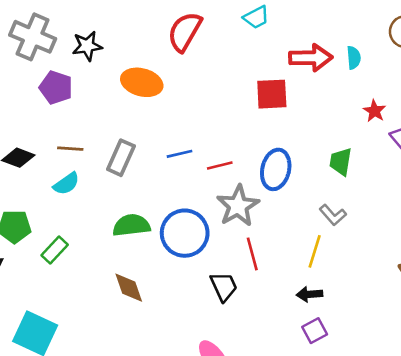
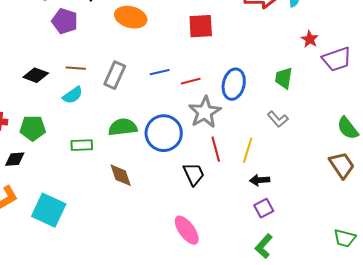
red square: (272, 94) -> (201, 26), moved
green rectangle: (55, 250) -> (82, 145), moved, turned 45
yellow line: (315, 251) -> (248, 150), moved

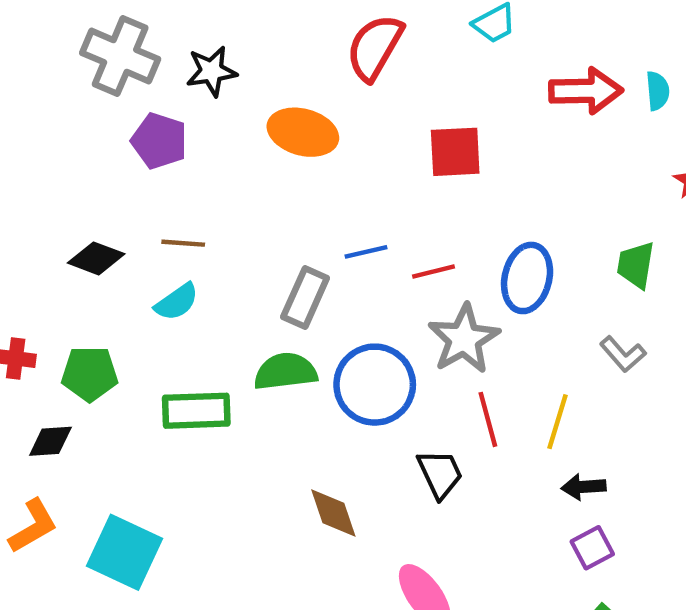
gray rectangle: (115, 75) -> (305, 298), moved
green rectangle: (82, 145) -> (196, 411), size x1.4
brown diamond: (121, 175) -> (333, 513), moved

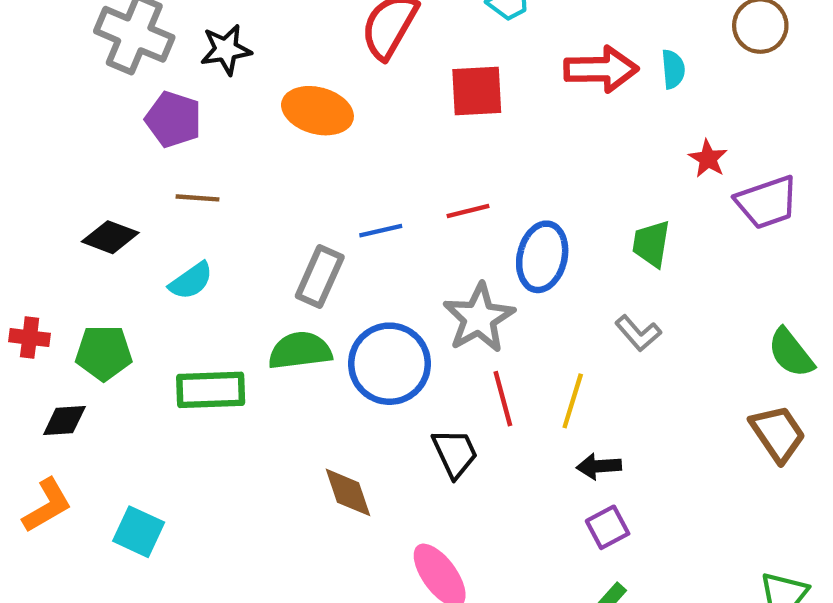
red square: (455, 152) -> (477, 91), moved
brown line: (183, 243) -> (198, 198), moved
red line: (433, 271) -> (468, 211), moved
cyan square: (124, 552) -> (139, 532), size x0.7

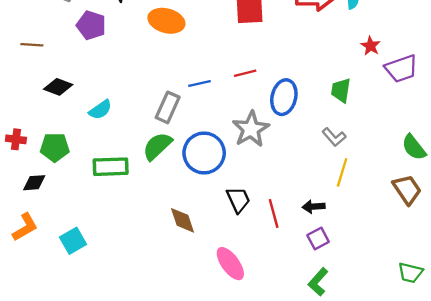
brown line: (198, 198) -> (32, 45), moved
green semicircle: (300, 351) -> (157, 146), turned -36
red line: (503, 399) -> (274, 213), moved
yellow line: (573, 401) -> (342, 172), moved
cyan square: (139, 532) -> (73, 241), turned 35

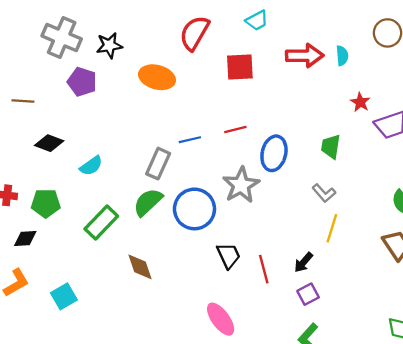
green rectangle: (111, 167) -> (101, 223), turned -44
black arrow: (314, 207) -> (303, 262), turned -45
brown diamond: (182, 220) -> (140, 267), moved

